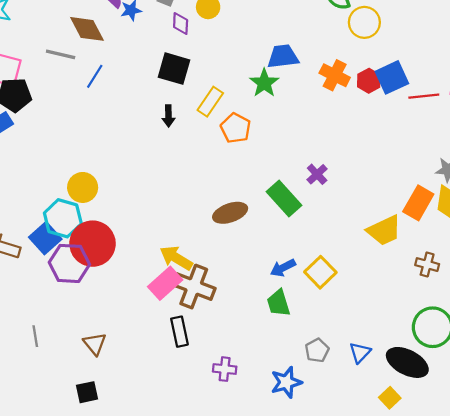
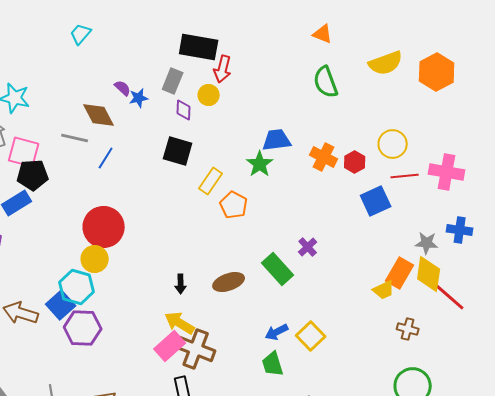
yellow circle: (364, 22) -> (393, 144), moved
blue square: (392, 77) -> (376, 201), moved
black arrow: (168, 116) -> (181, 284), moved
yellow trapezoid: (384, 230) -> (384, 290), moved, size x0.7
red circle: (93, 244) -> (104, 227), moved

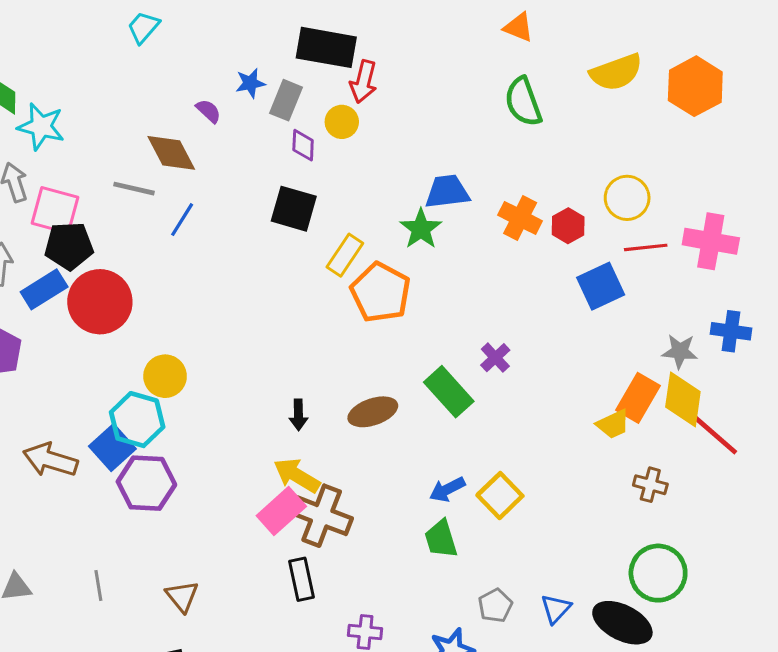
blue star: (139, 98) -> (250, 83), moved
orange pentagon: (234, 205) -> (381, 292), size x1.4
red circle: (104, 227) -> (100, 302), moved

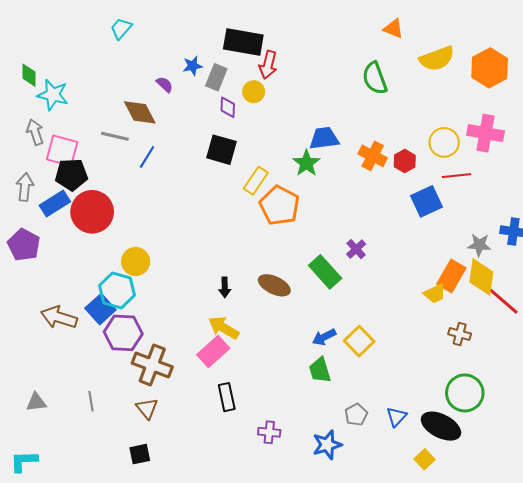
orange triangle: (519, 27) -> (393, 29), moved
pink cross: (711, 241) -> (486, 133), moved
brown ellipse: (373, 412) -> (274, 285), turned 44
brown cross: (322, 516) -> (152, 365), moved

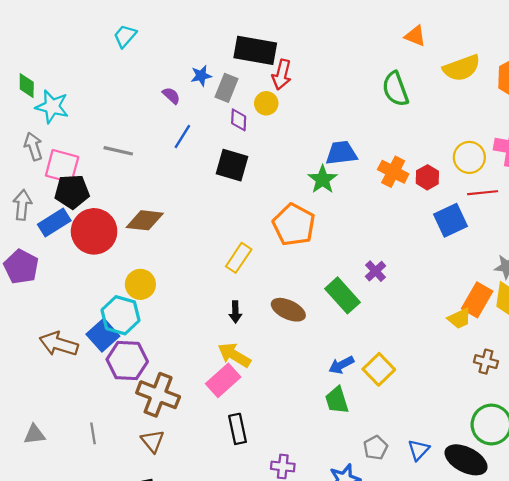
brown diamond: (140, 112) -> (145, 220), moved, turned -56
blue line: (147, 157) -> (182, 136), moved
yellow rectangle: (256, 181) -> (239, 258), moved

